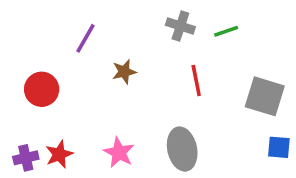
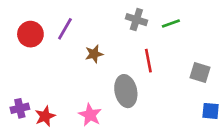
red circle: (42, 89) -> (30, 34), moved
gray square: (265, 96) -> (200, 73), size x0.7
gray ellipse: (182, 149) -> (126, 91), moved
purple cross: (26, 158) -> (20, 108), moved

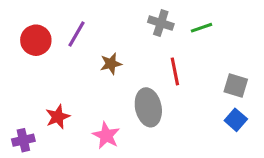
purple cross: (20, 108) -> (23, 140), moved
blue square: (211, 111) -> (236, 120), moved, turned 36
red star: (45, 116) -> (58, 117), moved

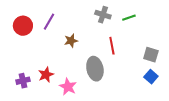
red star: (58, 117) -> (46, 75), moved
purple cross: (23, 140) -> (23, 81), moved

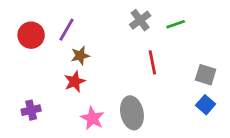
gray cross: (103, 15) -> (140, 20), turned 35
brown star: (71, 41) -> (80, 56), moved
gray ellipse: (95, 69) -> (132, 113), moved
red star: (46, 75) -> (75, 81), moved

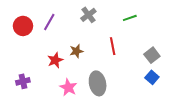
gray cross: (140, 20) -> (88, 15), moved
brown star: (80, 56) -> (76, 51), moved
gray square: (206, 75) -> (152, 55), turned 35

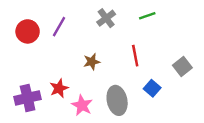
green line: (130, 18) -> (147, 16), moved
red star: (55, 60) -> (59, 88), moved
blue square: (152, 77) -> (152, 88), moved
purple cross: (23, 81) -> (28, 98), size x1.5

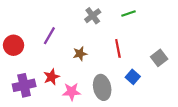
purple line: (59, 27) -> (49, 36), moved
red circle: (28, 31) -> (14, 45), moved
pink star: (82, 105) -> (72, 92), turned -30

